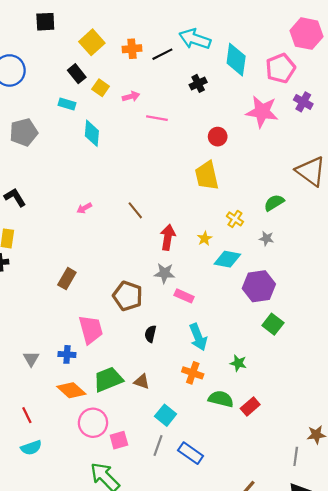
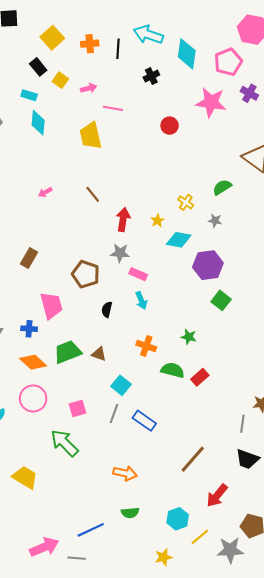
black line: (162, 54) -> (118, 49), turned -60
cyan diamond: (92, 133) -> (38, 123), moved
yellow trapezoid: (207, 176) -> (91, 136), moved
cyan arrow: (198, 337) -> (141, 300), moved, size x0.7
pink circle: (93, 423) -> (33, 398), moved

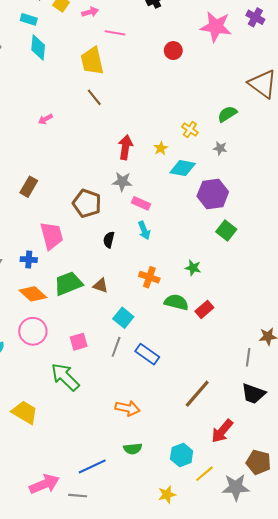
brown line: (93, 194) -> (94, 97), moved

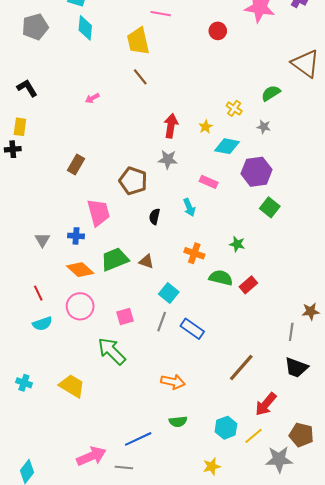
pink rectangle: (141, 203) -> (209, 182), moved
yellow line: (204, 474) -> (253, 436), moved

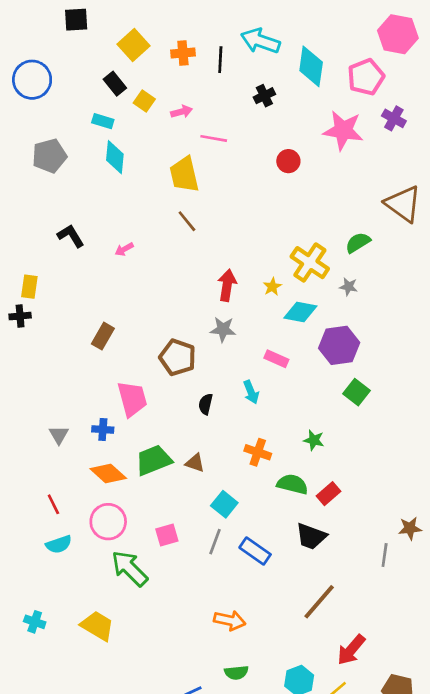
black L-shape: (27, 88) -> (71, 236), moved
yellow cross: (234, 108) -> (310, 263), size x1.8
green arrow: (112, 351) -> (130, 568), moved
black trapezoid: (296, 368) -> (311, 536), moved

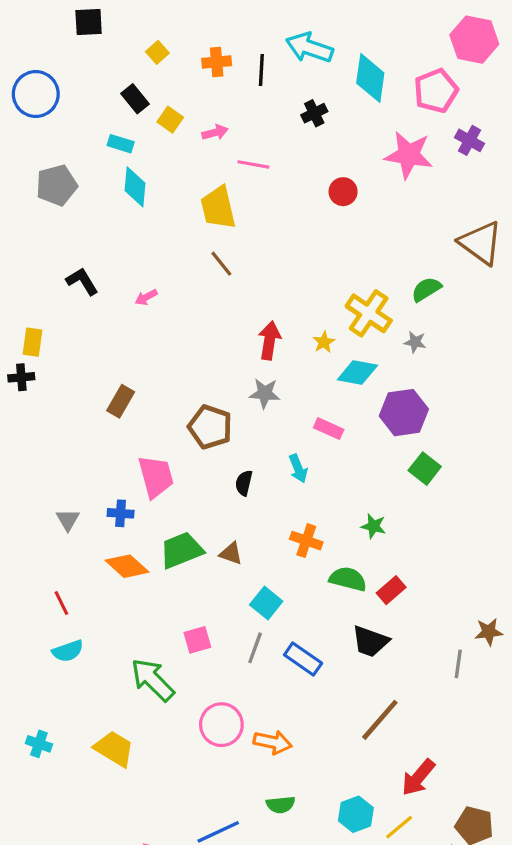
yellow square: (134, 45) -> (157, 52), size x0.6
pink circle: (108, 522) -> (221, 725), moved

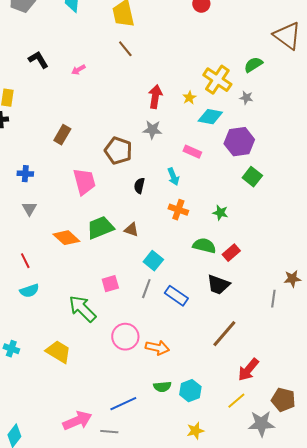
blue cross: (121, 513) -> (25, 174), moved
orange cross: (306, 541) -> (178, 210), moved
cyan hexagon: (356, 814) -> (190, 391), moved

